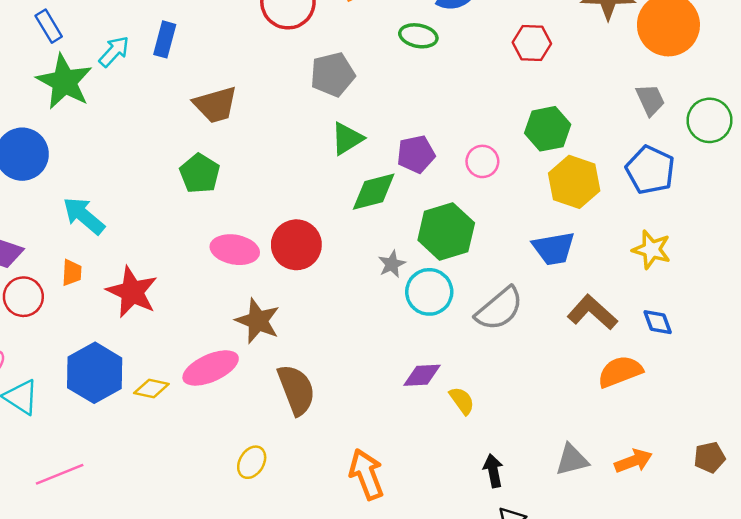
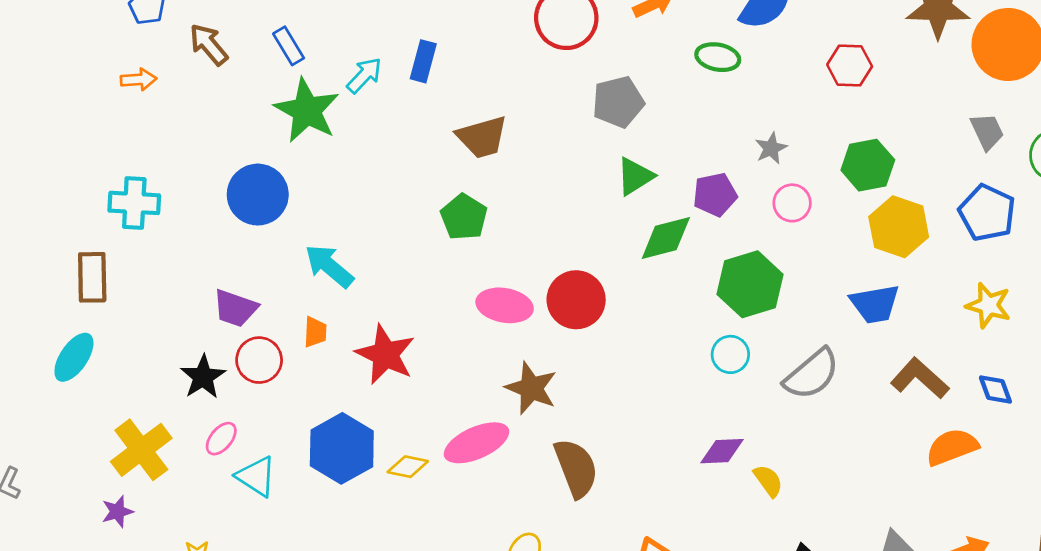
gray star: (392, 264) -> (771, 148), moved
cyan circle: (429, 292) -> (730, 354), size x0.7

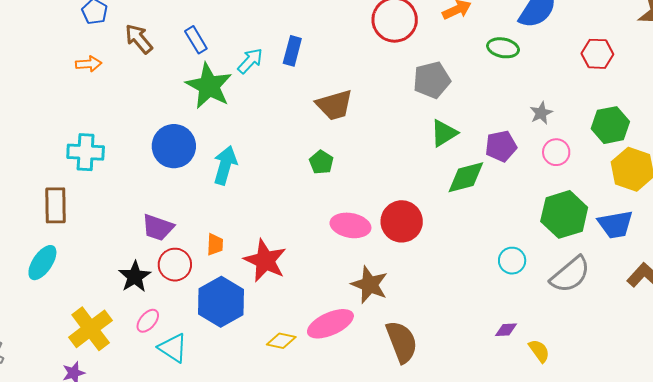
green pentagon: (464, 217) -> (321, 162), size x0.7
cyan arrow: (329, 266) -> (225, 165), moved, turned 66
green hexagon: (750, 284) -> (564, 214), moved
blue hexagon: (342, 448) -> (221, 302), moved
purple diamond: (722, 451) -> (506, 330), size x0.7

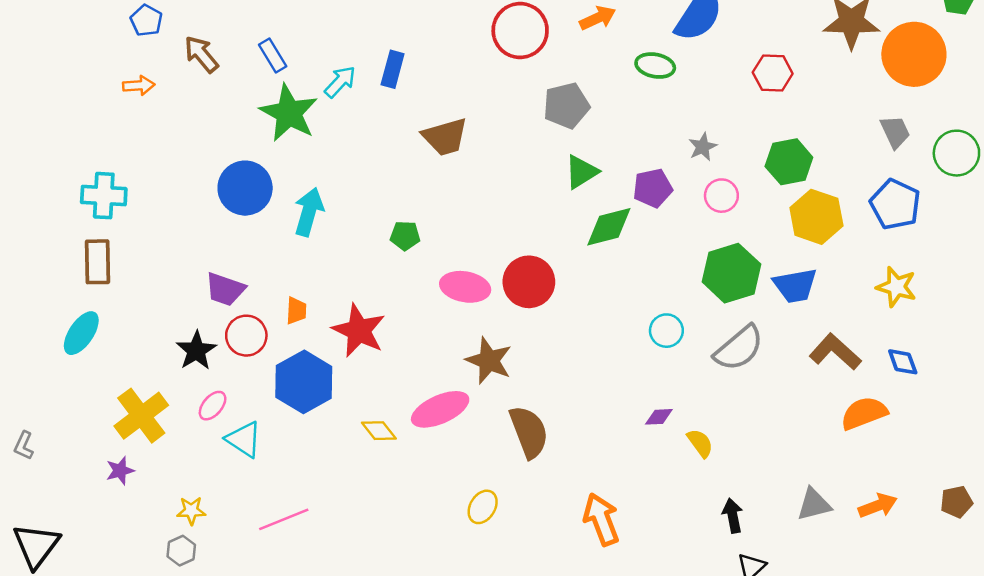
cyan cross: (86, 152) -> (104, 196), moved
green pentagon: (321, 162) -> (405, 236), moved, turned -30
yellow diamond: (281, 341) -> (379, 431), turned 40

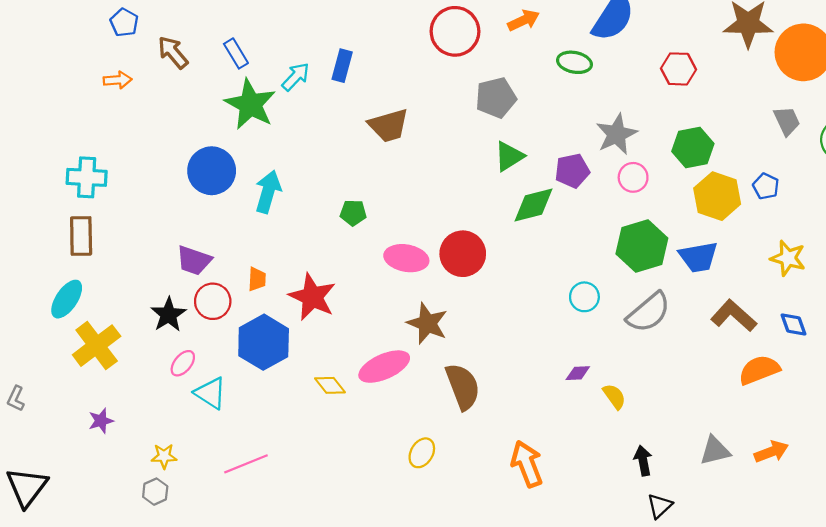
gray star: (703, 147) -> (617, 134), size x1.6
blue pentagon: (895, 204) -> (766, 186), moved, size x0.6
yellow cross: (141, 416) -> (97, 346), moved

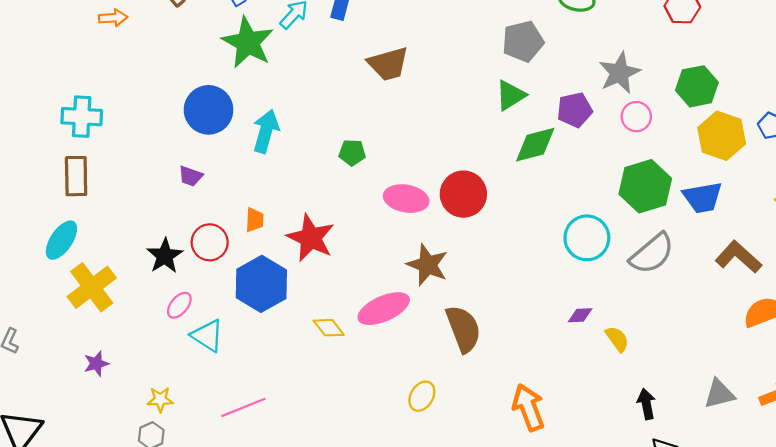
gray pentagon: (496, 98) -> (523, 41), moved
purple trapezoid: (194, 260) -> (191, 176), moved, size x0.7
cyan circle: (584, 297) -> (587, 238), size x1.5

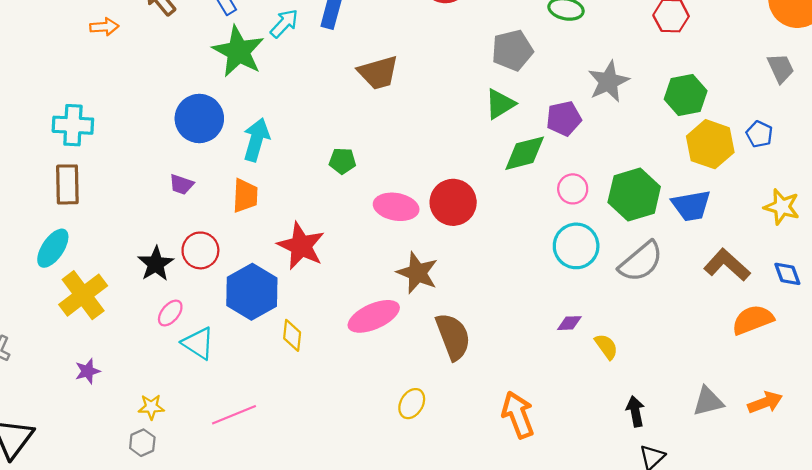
pink circle: (636, 117) -> (573, 189), moved
orange trapezoid: (255, 220) -> (245, 196), moved, size x1.4
yellow diamond: (329, 328) -> (292, 335), moved, turned 44

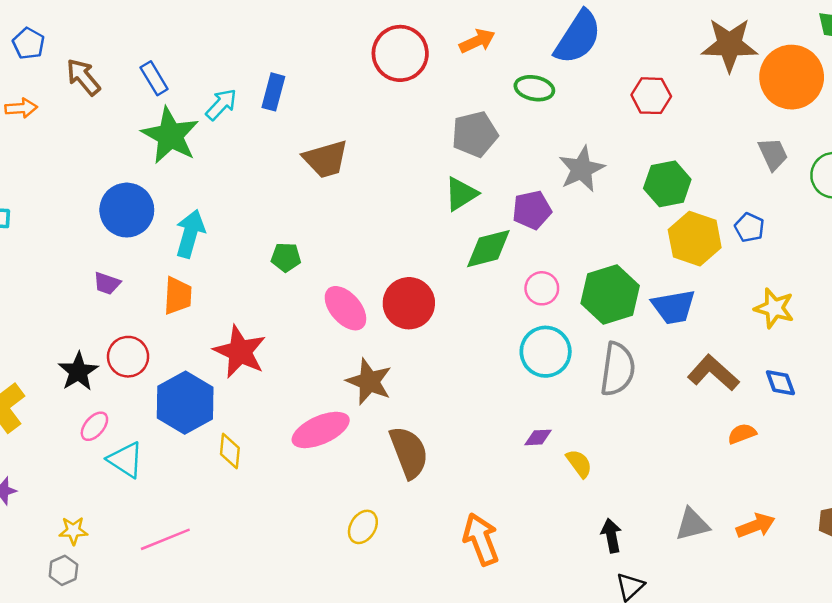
pink ellipse: (396, 207) -> (345, 308), turned 39
gray semicircle: (641, 262) -> (618, 369), turned -42
orange semicircle: (753, 320) -> (742, 434), size x0.6

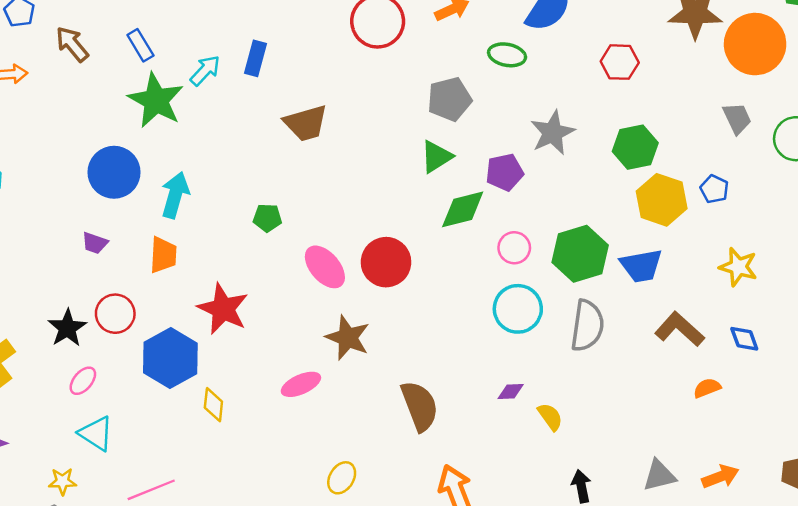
pink ellipse: (321, 430) -> (301, 384), size x0.7
brown semicircle: (409, 452) -> (420, 406), moved
cyan triangle: (126, 460) -> (96, 433), moved

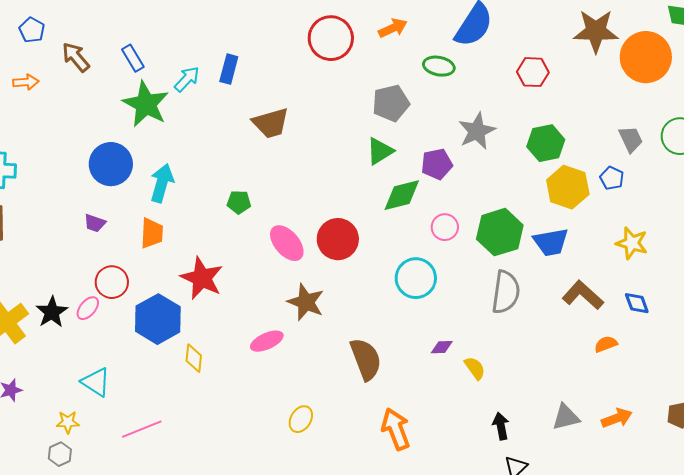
gray trapezoid: (737, 118) -> (631, 139), moved
cyan circle: (518, 309) -> (416, 278), moved
black star: (67, 328) -> (52, 312), moved
pink ellipse: (83, 381) -> (88, 308), moved

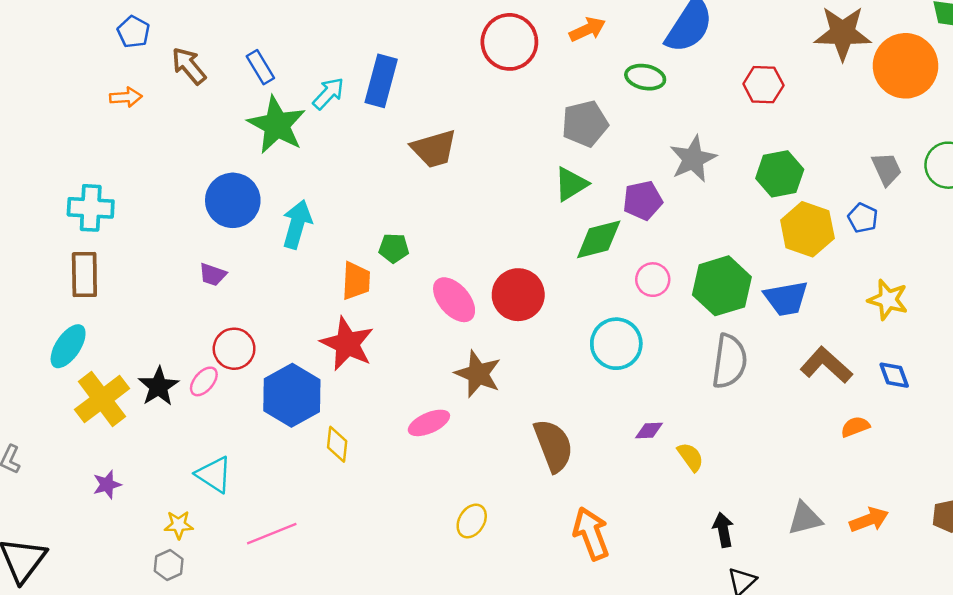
blue rectangle: (229, 69) -> (381, 81), size x1.4
orange trapezoid: (152, 233) -> (356, 281), moved

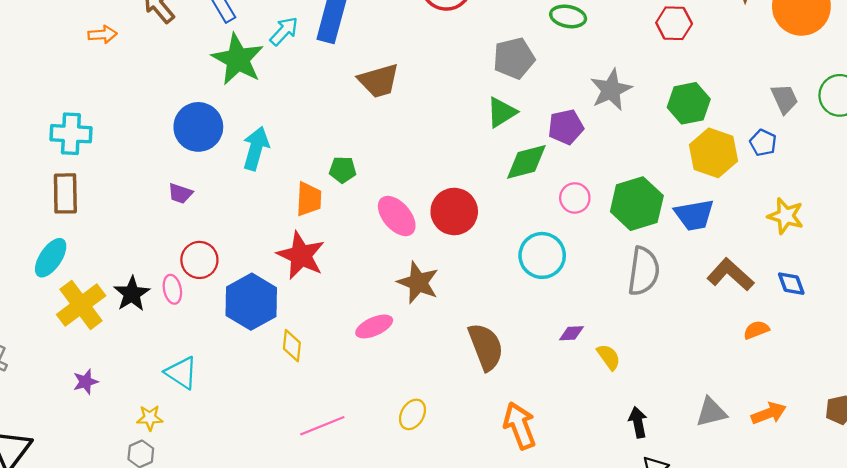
pink ellipse: (204, 381) -> (172, 289), turned -52
pink line: (272, 534) -> (322, 426), moved

